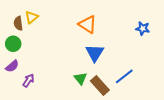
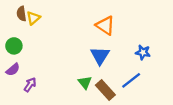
brown semicircle: (18, 23) -> (21, 14), moved
orange triangle: (88, 24) -> (105, 25), moved
blue star: (143, 28) -> (143, 52), moved

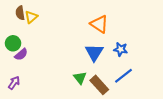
blue star: (143, 52) -> (121, 49), moved
purple semicircle: (13, 70) -> (21, 54), moved
purple arrow: (30, 85) -> (14, 83), moved

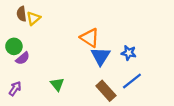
orange triangle: (99, 24) -> (90, 38), moved
green triangle: (80, 78) -> (57, 84), moved

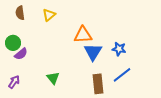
yellow triangle: (33, 18) -> (49, 15), moved
orange triangle: (90, 38) -> (83, 35), turned -36
brown rectangle: (106, 91) -> (98, 84), turned 36

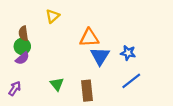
brown semicircle: (20, 13) -> (23, 33), moved
green circle: (13, 43) -> (22, 46), moved
brown rectangle: (98, 84) -> (87, 91), moved

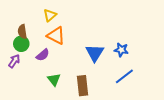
orange triangle: (89, 38) -> (56, 36), moved, turned 30
purple semicircle: (22, 58) -> (43, 55), moved
purple arrow: (15, 88) -> (14, 61), moved

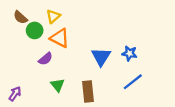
brown semicircle: (22, 32) -> (20, 17), moved, turned -40
green circle: (21, 44) -> (35, 30), moved
purple arrow: (14, 61) -> (15, 94), moved

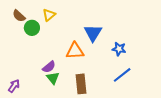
orange triangle: (60, 38) -> (75, 51), moved, turned -30
blue triangle: (101, 57) -> (93, 33), moved
purple semicircle: (46, 59) -> (49, 67), moved

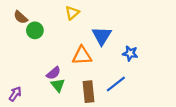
yellow triangle: (49, 15) -> (72, 13), moved
blue line: (122, 75) -> (116, 84), moved

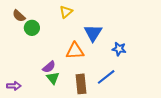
purple arrow: (15, 94) -> (14, 86), turned 56

